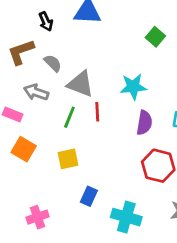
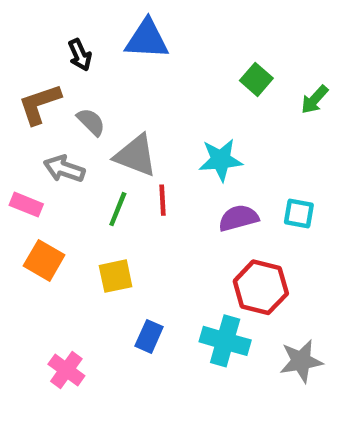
purple semicircle: (144, 123) -> (238, 218), turned -115
pink cross: (38, 217) -> (66, 370), turned -35
cyan cross: (126, 217) -> (225, 341), moved

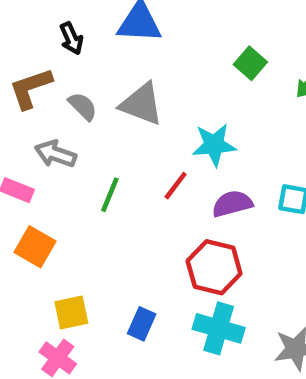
gray triangle: (136, 155) -> (142, 104), moved
red line: (163, 200) -> (176, 186), moved, turned 40
yellow square: (116, 276) -> (71, 313), moved
red hexagon: (261, 287) -> (214, 267), moved

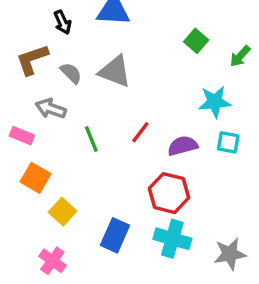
cyan star: (214, 145) -> (215, 102), moved
green line: (110, 195) -> (91, 139), turned -44
yellow square: (71, 313) -> (63, 212), moved, turned -36
blue rectangle: (142, 324) -> (115, 235), size x1.4

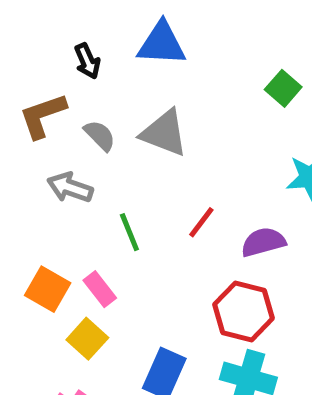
pink rectangle: (22, 136) -> (100, 289), moved, turned 30

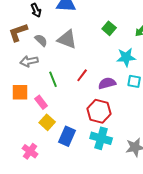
green square: (283, 88) -> (109, 28), moved
gray arrow: (70, 187) -> (29, 61), turned -30
orange square: (48, 289) -> (20, 92), moved, turned -30
yellow square: (87, 339) -> (47, 122), moved

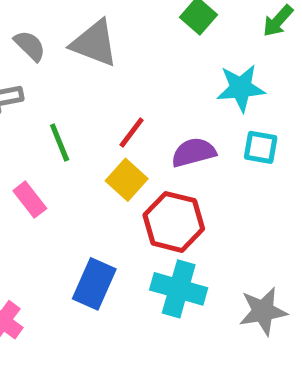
yellow square: (47, 122) -> (127, 180), moved

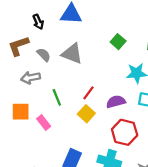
red hexagon: (174, 222) -> (125, 132), moved

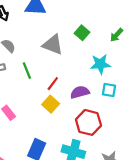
gray triangle: (72, 54) -> (53, 45), moved
green line: (57, 97) -> (27, 71), moved

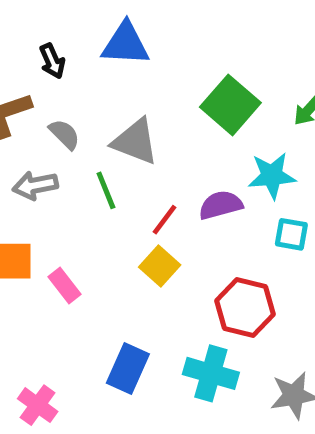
green square: (82, 33) -> (230, 105), size x1.6
gray triangle: (53, 45) -> (135, 142), moved
purple semicircle: (80, 92) -> (221, 205), moved

